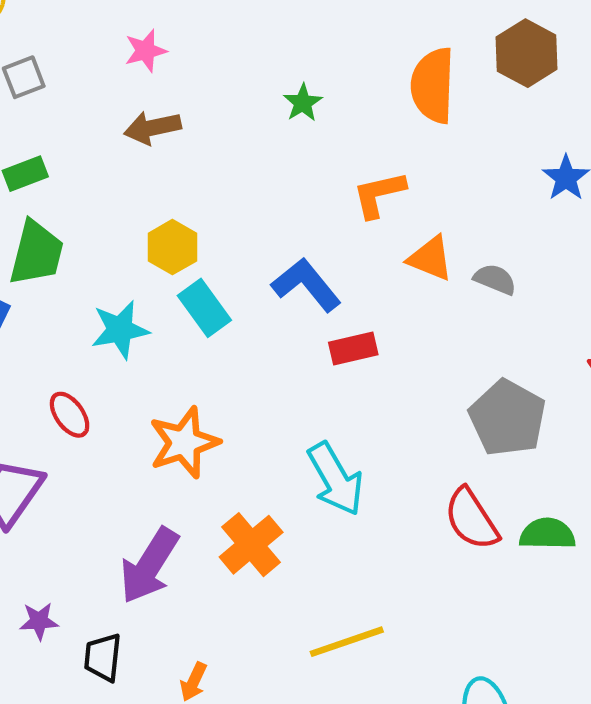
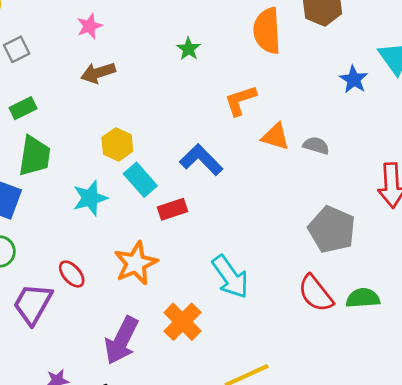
red rectangle: (353, 349) -> (172, 209), moved
red ellipse: (70, 415) -> (72, 274), moved

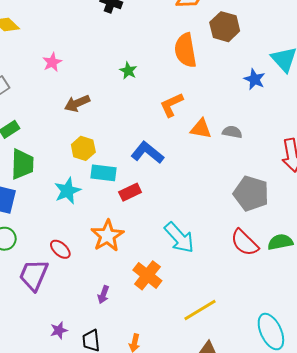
brown arrow: (98, 73) -> (77, 103), moved
cyan rectangle: (140, 180) -> (104, 173), turned -35
purple arrow: (121, 340) -> (103, 295), size x0.5

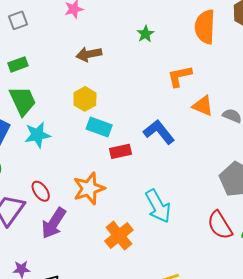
blue L-shape: (147, 153) -> (159, 132), moved
green trapezoid: (22, 164) -> (23, 101), turned -40
cyan star: (67, 191) -> (37, 135), moved
purple arrow: (103, 295) -> (54, 223), moved, size x1.8

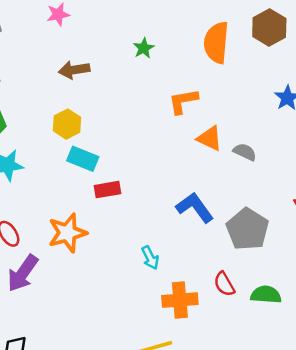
blue L-shape: (159, 132) -> (195, 208), moved
cyan arrow: (158, 206) -> (150, 258), size x0.6
red semicircle: (220, 225) -> (224, 284), size x0.7
orange cross: (119, 236) -> (180, 300), moved, turned 32

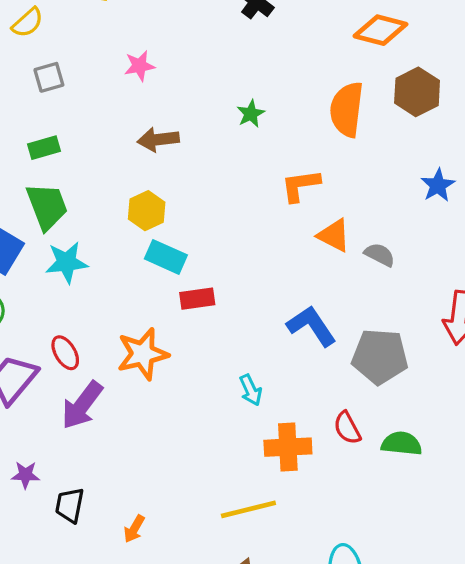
gray pentagon: (247, 229) -> (380, 357), turned -30

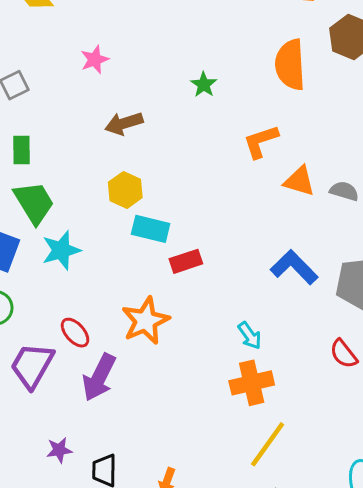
green rectangle: (44, 148) -> (22, 150), turned -64
orange cross: (288, 447) -> (252, 383), moved
yellow line: (248, 509) -> (268, 444), turned -30

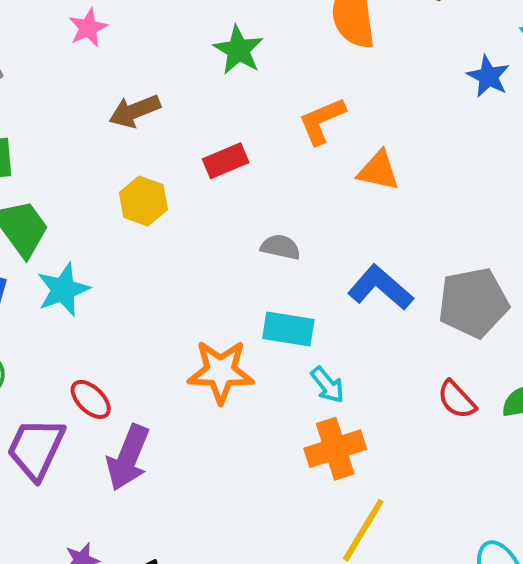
green star: (204, 85) -> (238, 50), size x1.4
gray semicircle: (344, 191) -> (280, 247), moved
cyan rectangle: (151, 229) -> (288, 329), moved
red rectangle: (186, 261) -> (226, 161), moved
orange star: (146, 321) -> (221, 372), moved, turned 30

